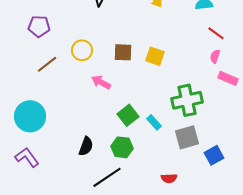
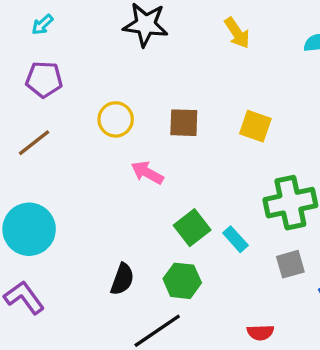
yellow square: (155, 56) -> (255, 126), moved
brown line: (47, 64) -> (34, 143), moved
gray square: (187, 137) -> (290, 264), size x0.7

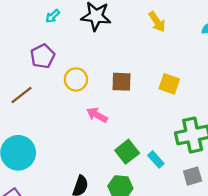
cyan arrow: (42, 25) -> (53, 16), moved
purple pentagon: (44, 79) -> (43, 56), moved, turned -30

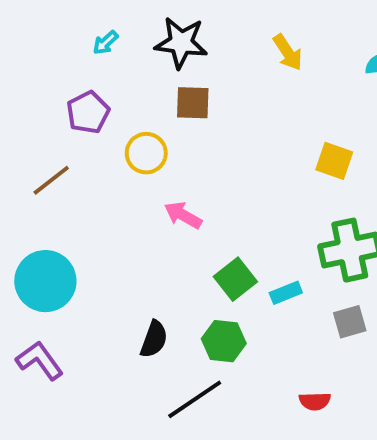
brown square: (121, 82) -> (193, 103), moved
yellow square: (169, 84) -> (334, 161), moved
cyan rectangle: (156, 159) -> (286, 293), turned -70

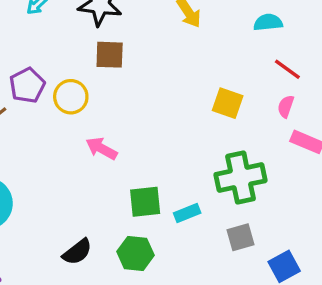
purple pentagon: (88, 112) -> (27, 85), moved
green square: (235, 279) -> (145, 202), turned 32
black semicircle: (154, 339) -> (77, 252), turned 32

